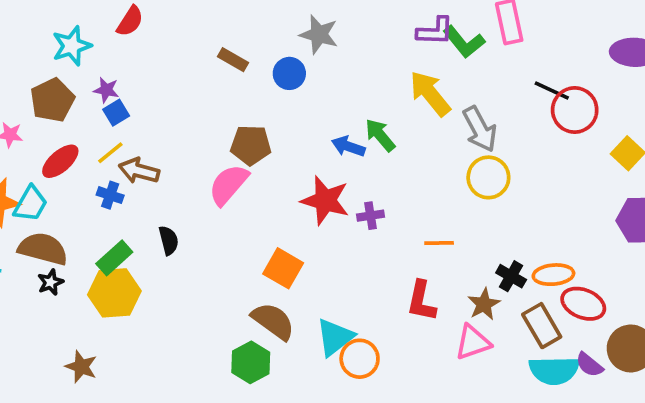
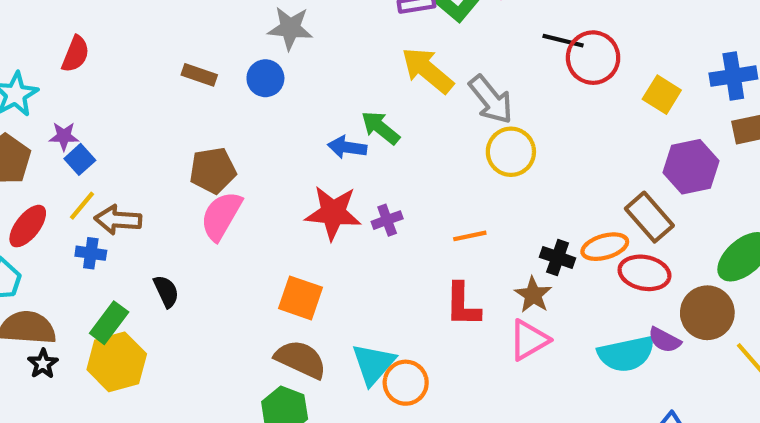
brown pentagon: (251, 145) -> (213, 170), moved
brown rectangle: (542, 326) -> (649, 217), moved

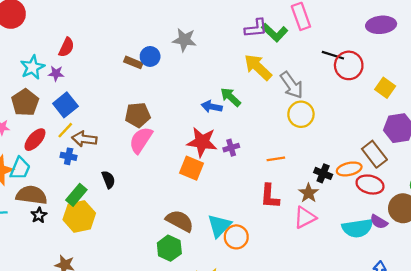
blue circle: (265, 78) -> (150, 56), moved
purple star: (64, 136) -> (56, 73), moved
blue square: (80, 159) -> (65, 105), size x1.5
orange square: (301, 298) -> (191, 168), moved

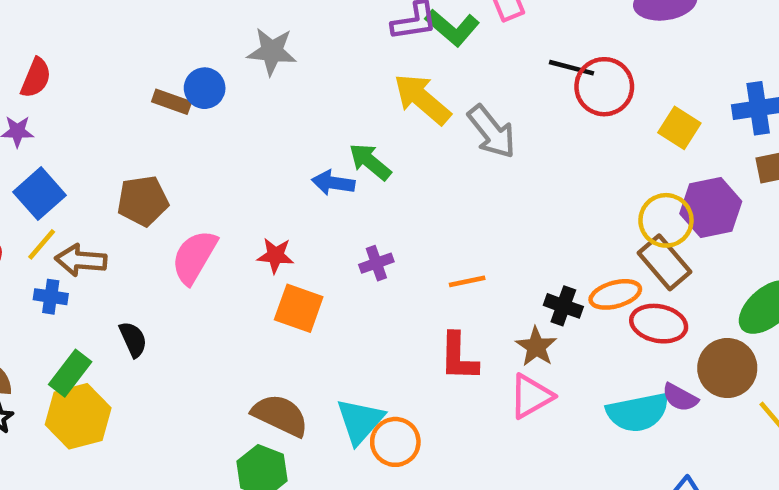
yellow circle: (301, 114) -> (666, 220), moved
brown pentagon: (138, 115) -> (143, 201), moved
red star: (202, 142) -> (275, 255), moved, size x0.6

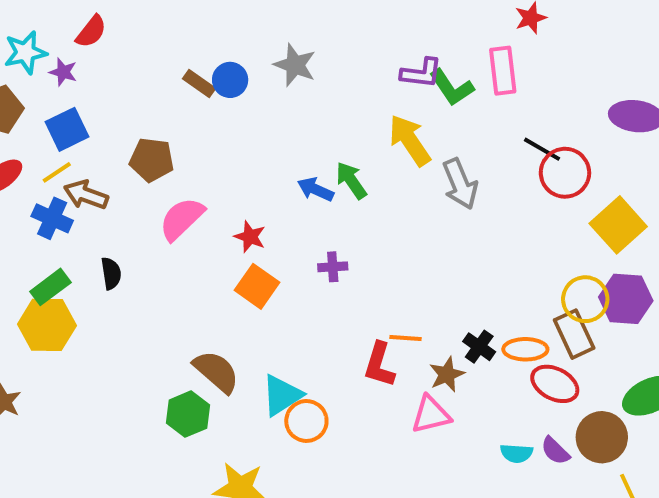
yellow square: (679, 128) -> (618, 225), size x1.5
orange line: (467, 281) -> (405, 338), moved
blue cross: (51, 297) -> (52, 218), size x1.4
cyan semicircle: (638, 412) -> (516, 453), size x0.6

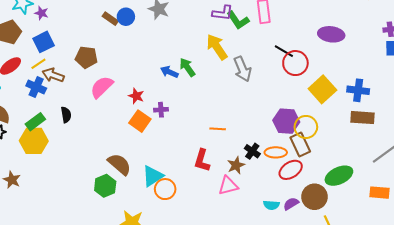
purple cross: (333, 267) -> (161, 110), moved
purple hexagon: (626, 299) -> (286, 121), moved
orange line: (405, 338) -> (218, 129), moved
red ellipse: (555, 384) -> (291, 170), turned -60
purple semicircle: (555, 451) -> (291, 204), turned 105

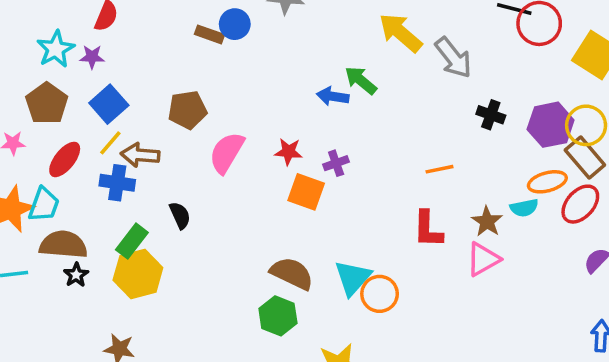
black cross: (252, 151) -> (491, 115), moved
cyan semicircle: (271, 205) -> (524, 208), moved

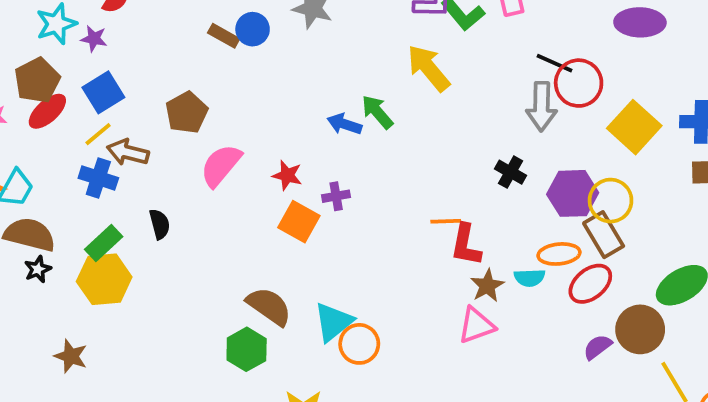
gray arrow: (453, 58) -> (542, 106), moved, turned 30
brown pentagon: (187, 110) -> (187, 113), turned -30
red ellipse: (65, 159) -> (47, 111), moved
red L-shape: (428, 229) -> (466, 245), moved

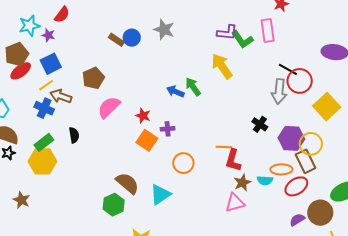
orange circle: (359, 344) -> (183, 163), moved

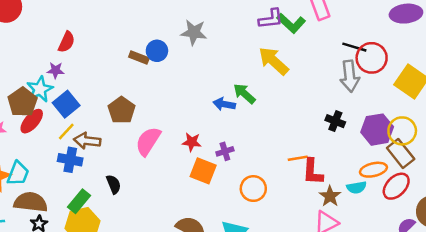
cyan star: (29, 26) -> (40, 89), moved

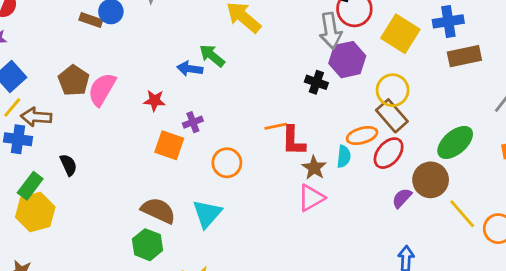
purple hexagon: (377, 130) -> (347, 60), moved
pink semicircle: (148, 141) -> (102, 89), moved
red star: (192, 142) -> (154, 101), moved
cyan semicircle: (356, 187) -> (344, 156), turned -72

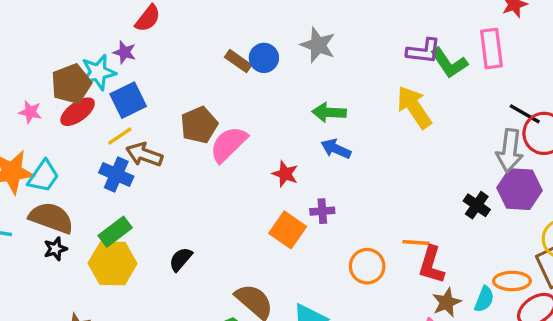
green arrow: (212, 56) -> (329, 112), moved, turned -52
orange circle: (227, 163) -> (367, 266), moved
black semicircle: (68, 165) -> (181, 259), moved, turned -130

